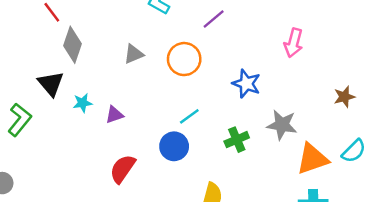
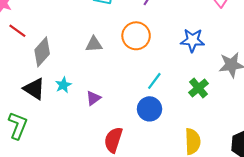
gray diamond: (73, 45) -> (42, 52), turned 40
gray triangle: (134, 54) -> (94, 44), turned 36
cyan star: (83, 103) -> (63, 85), moved

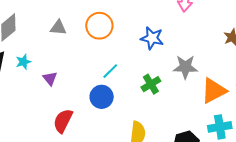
purple triangle: (93, 98) -> (50, 78), turned -42

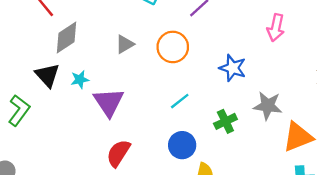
gray triangle: (58, 28) -> (125, 44), turned -42
purple triangle: (50, 78) -> (109, 102), size x1.8
blue circle: (102, 97) -> (182, 145), moved

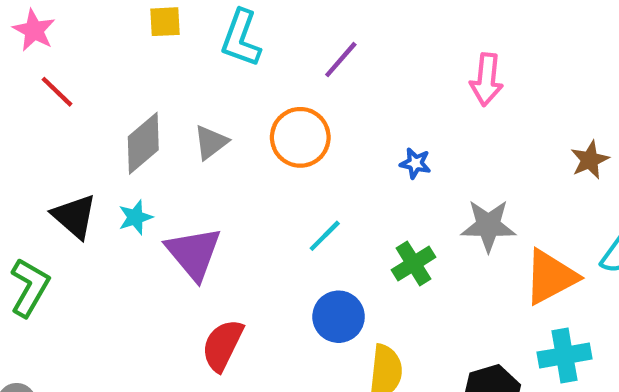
gray diamond: (66, 38) -> (143, 143), moved
blue star: (233, 68) -> (415, 163), size x0.6

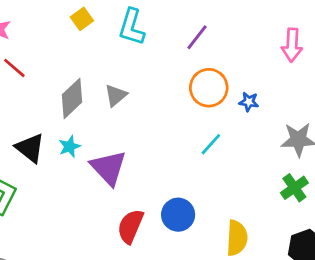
yellow square: (165, 22) -> (82, 19), turned -30
orange circle: (300, 137) -> (209, 88), moved
cyan line: (325, 236) -> (211, 144), moved
green cross: (414, 264) -> (294, 188), moved
blue circle: (339, 317) -> (178, 215), moved

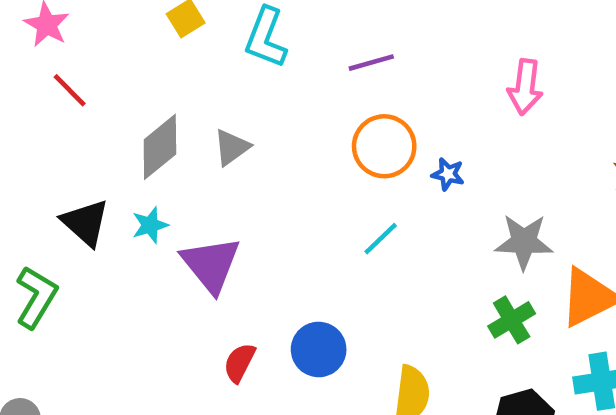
purple line: (197, 37) -> (371, 63), turned 32
red semicircle: (130, 226) -> (239, 363), size x0.7

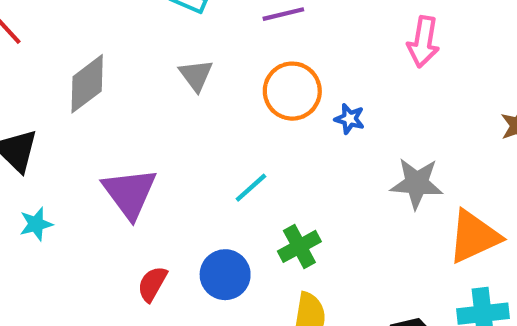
gray triangle: (232, 147) -> (196, 75), moved, turned -33
cyan star: (150, 225) -> (36, 224), moved
cyan line: (381, 239) -> (251, 188), moved
green cross: (512, 320) -> (299, 246), moved

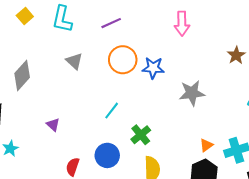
blue star: (350, 119) -> (153, 68), size x1.5
purple triangle: (130, 193) -> (53, 125), size x0.5
orange triangle: (474, 237) -> (206, 145), moved, size x0.5

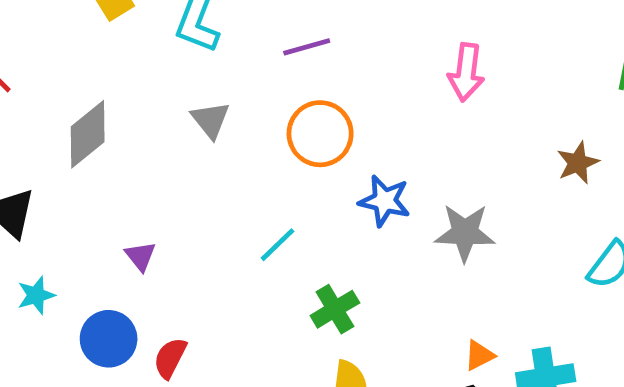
blue star: (153, 68) -> (385, 201), moved
blue circle: (107, 155) -> (109, 339), moved

